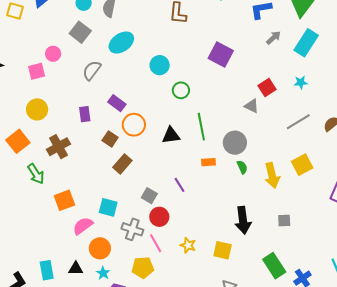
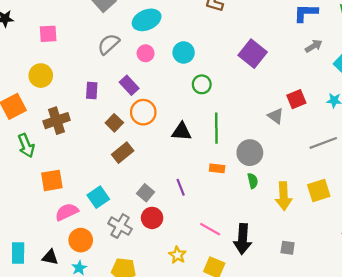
pink circle: (53, 54) -> (146, 53), moved
cyan square: (108, 207) -> (98, 197), turned 30
pink line: (156, 243) -> (210, 229), moved, turned -42

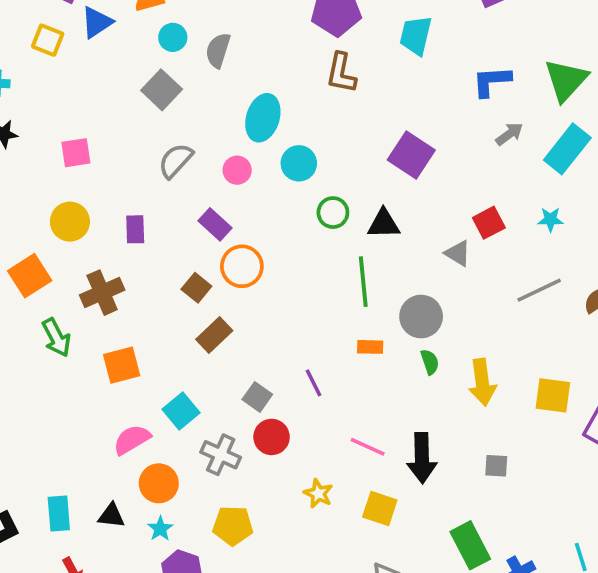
cyan ellipse: (147, 20) -> (263, 118), moved, turned -44
purple rectangle: (92, 91) -> (135, 229), moved
black triangle: (182, 132) -> (384, 224), moved
orange square: (52, 180) -> (122, 365), moved
yellow square: (319, 190) -> (553, 395), moved, turned 30

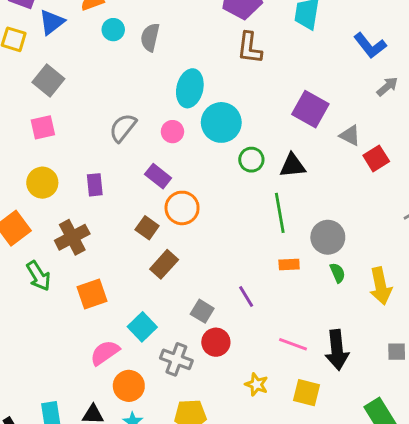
blue L-shape: (492, 81) -> (370, 46), turned -120
gray square: (162, 90) -> (48, 81), moved
cyan circle: (299, 163) -> (221, 122), size x1.4
gray triangle: (458, 253) -> (350, 135), moved

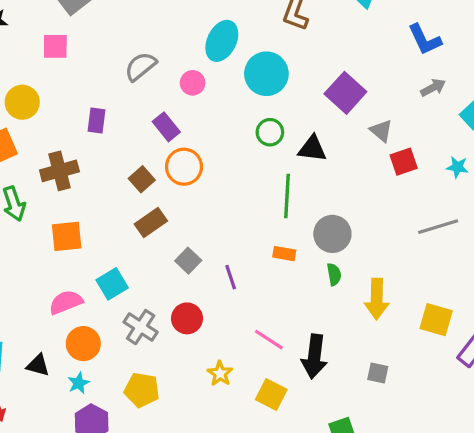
cyan circle: (221, 122) -> (266, 74), moved
yellow circle: (42, 183) -> (22, 102), moved
gray square: (202, 311) -> (188, 261), moved

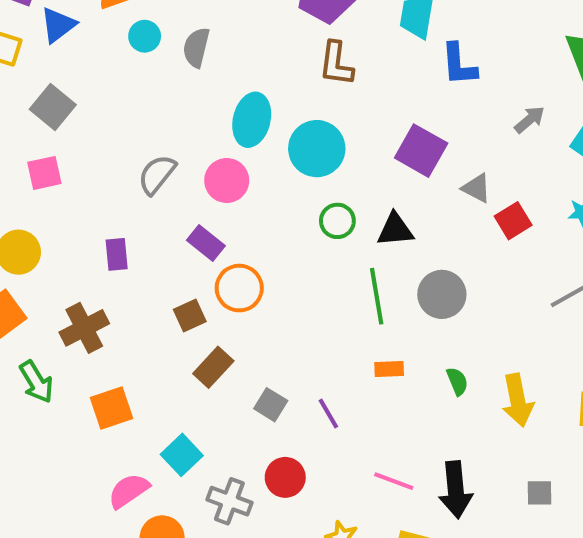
blue L-shape: (425, 40) -> (459, 65), moved, turned 33
pink circle: (193, 83) -> (227, 180), size x1.4
brown square: (142, 179) -> (190, 316), turned 30
gray circle: (332, 234) -> (442, 294), moved

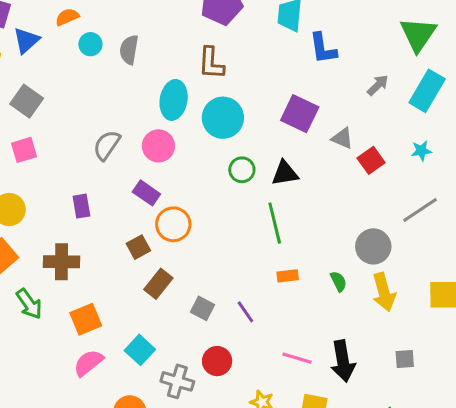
brown L-shape: (336, 64) -> (211, 63), moved
gray circle: (442, 294) -> (373, 246), moved
brown cross: (84, 328) -> (61, 262), turned 32
pink semicircle: (129, 491) -> (88, 363), moved

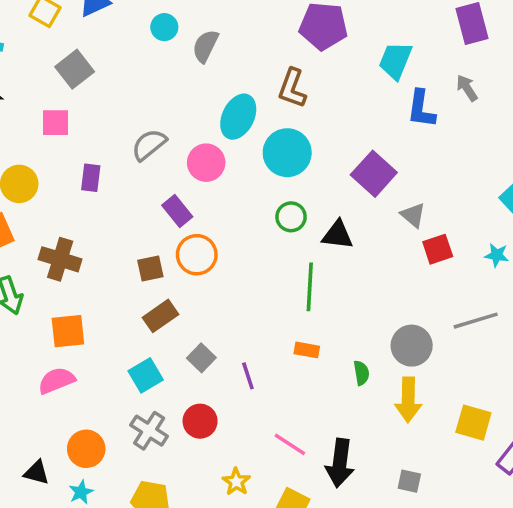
gray arrow: (378, 85) -> (467, 88), moved, turned -95
purple rectangle: (81, 206) -> (91, 178), moved
cyan square: (140, 350) -> (146, 375), moved

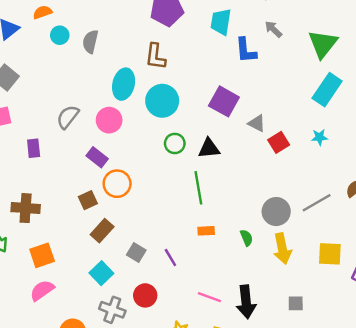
gray line: (476, 321) -> (317, 203), moved

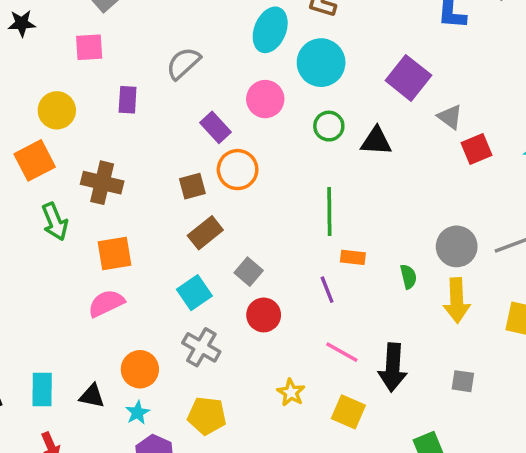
pink circle: (109, 120) -> (265, 99), moved
green line: (198, 188) -> (329, 212), moved
purple line: (170, 257) -> (327, 290), moved
red circle: (145, 295) -> (264, 315), moved

